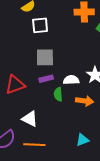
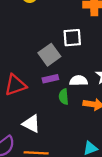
white square: (40, 25) -> (72, 38), moved
gray square: (45, 57) -> (49, 55), turned -36

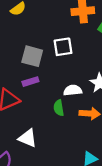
gray square: (49, 55) -> (32, 56), moved, turned -35
purple rectangle: (50, 79) -> (30, 82), moved

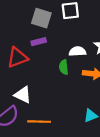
white triangle: (28, 138) -> (23, 95), moved

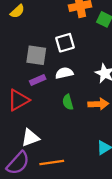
white semicircle: (77, 51) -> (64, 73), moved
white triangle: (23, 95) -> (30, 138), turned -36

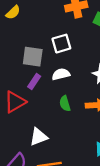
purple rectangle: (38, 80) -> (34, 81), turned -32
white triangle: (30, 138) -> (39, 137), moved

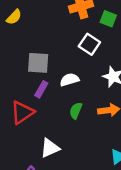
white square: (61, 44) -> (89, 44), moved, turned -36
green semicircle: (65, 103) -> (76, 111), turned 42

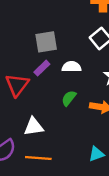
gray square: (38, 63) -> (46, 42), turned -30
red triangle: (22, 112) -> (17, 85), turned -35

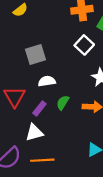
white semicircle: (71, 67) -> (47, 81), moved
purple rectangle: (42, 68) -> (39, 108), moved

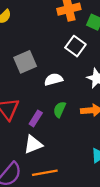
white semicircle: (47, 81) -> (54, 79), moved

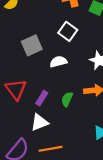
white square: (75, 46) -> (68, 31), moved
green semicircle: (60, 109) -> (67, 99), moved

